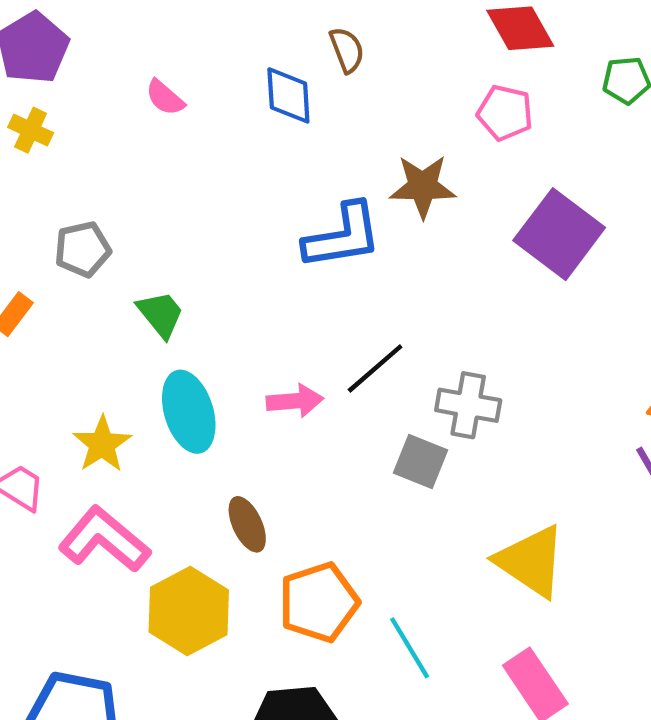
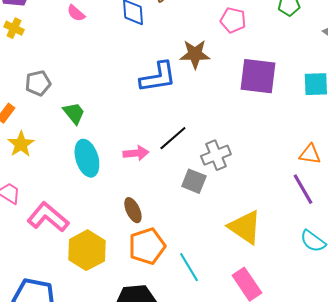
purple square: (559, 234) -> (258, 76), turned -30
gray cross: (468, 405) -> (216, 155), turned -32
yellow star: (102, 444) -> (21, 144), moved
brown ellipse: (247, 524) -> (133, 210), moved

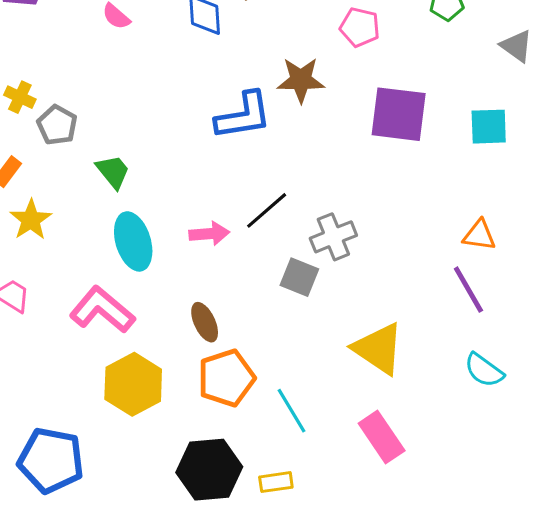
yellow cross: (14, 28) -> (20, 97), moved
gray pentagon: (38, 83) -> (57, 125), turned -30
pink L-shape: (48, 217) -> (102, 310), moved

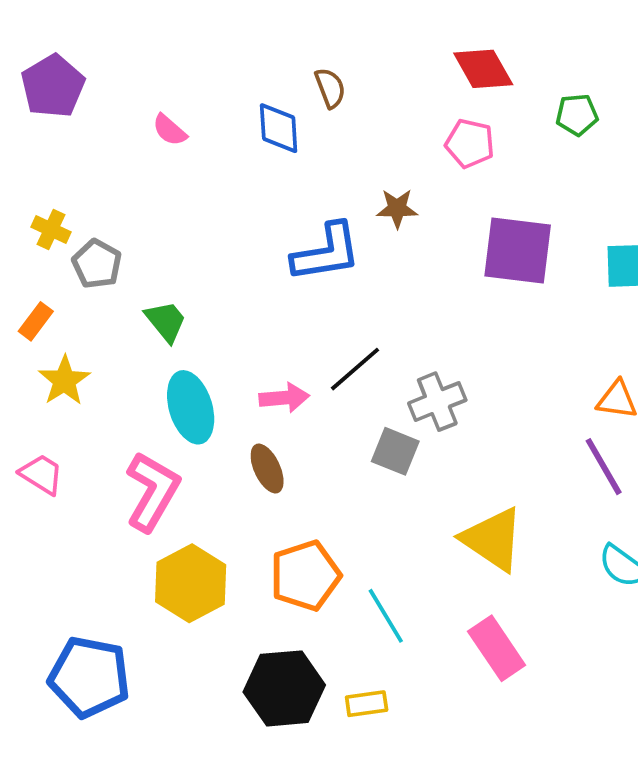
brown star: (301, 80) -> (397, 208), size x0.7
pink L-shape: (102, 310) -> (152, 491), turned 80
brown ellipse: (205, 322) -> (267, 469), moved

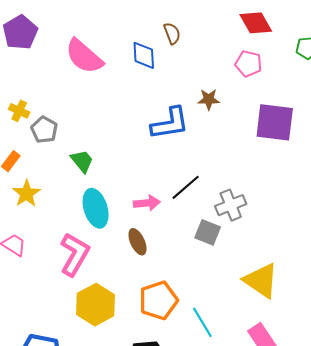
pink semicircle: (170, 130) -> (84, 56), size x2.0

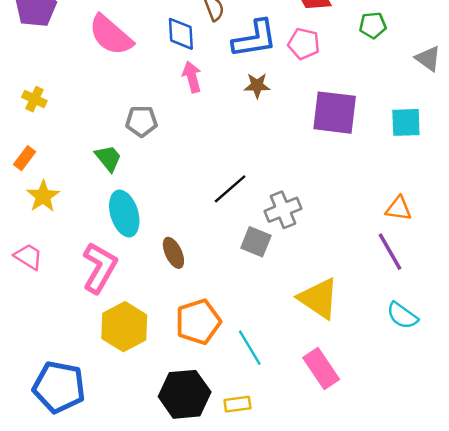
blue L-shape: (170, 123) -> (255, 39), moved
gray pentagon: (44, 130) -> (141, 121), moved, turned -30
pink arrow: (147, 203) -> (192, 77), moved, turned -100

